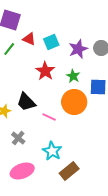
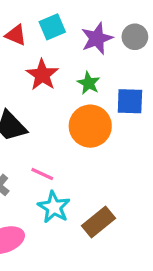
red triangle: (29, 39) -> (16, 35), moved
pink line: (49, 117) -> (42, 174), moved
brown rectangle: (69, 171) -> (99, 222), moved

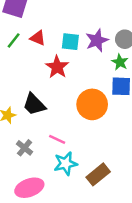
cyan square: (52, 27) -> (70, 42), moved, turned 30
green star: (89, 83) -> (120, 62), moved
cyan star: (54, 207) -> (66, 164), turned 30

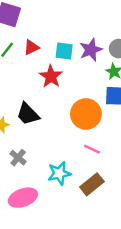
red triangle: (38, 38) -> (31, 47), turned -49
pink line: (57, 139) -> (92, 149), moved

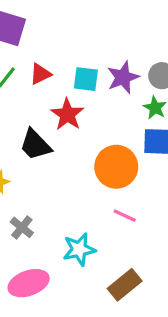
black trapezoid: (28, 114) -> (35, 145), moved
brown rectangle: (92, 184) -> (125, 285), moved

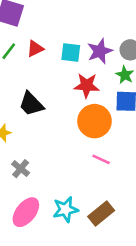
red star: (67, 114) -> (87, 85), moved, turned -30
cyan star: (79, 249) -> (65, 210), moved
pink ellipse: (29, 283) -> (26, 212), turned -32

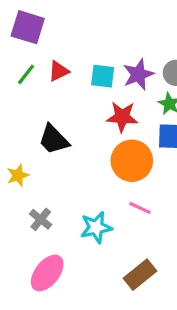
cyan star: (65, 210) -> (96, 227), moved

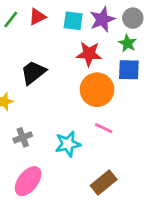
black trapezoid: (54, 140) -> (33, 72), turned 96
gray cross: (41, 219) -> (23, 137), turned 30

